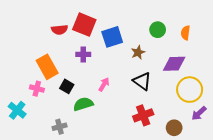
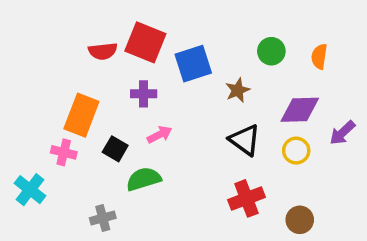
orange rectangle: (47, 67) -> (81, 115), turned 50
pink arrow: (104, 84) -> (160, 135), moved, turned 32
yellow circle: (190, 90) -> (296, 151), moved, size x0.6
purple arrow: (199, 113) -> (342, 133), moved

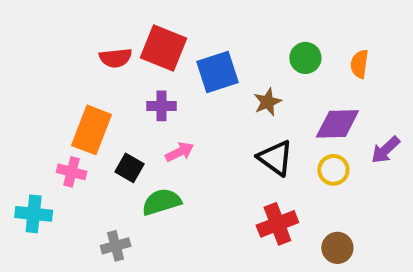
cyan cross: (30, 190) -> (34, 214), turned -32

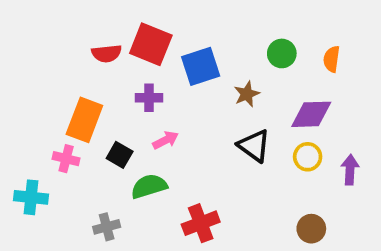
purple arrow: (385, 150) -> (350, 170), moved, turned 136
red cross: (277, 224) -> (201, 223), moved

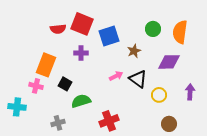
orange semicircle: (332, 59) -> (180, 32), size x1.6
pink arrow: (166, 140) -> (116, 76), moved
yellow circle: (308, 157) -> (159, 95), moved

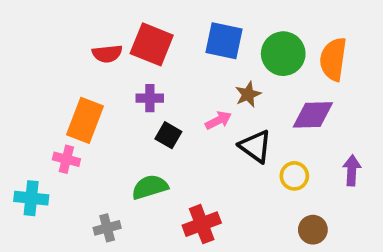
green circle: (153, 29) -> (283, 54), size x1.5
blue square: (109, 36) -> (224, 41), moved, turned 30
pink arrow: (116, 76) -> (218, 120), moved
black square: (65, 84) -> (168, 135), moved

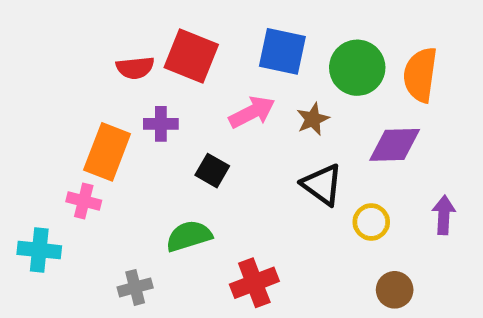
purple cross: (150, 98) -> (161, 124), moved
pink arrow: (218, 120) -> (252, 112), moved, size x1.4

